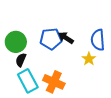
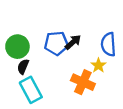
black arrow: (66, 38) -> (73, 42), turned 105
orange cross: (54, 82) -> (83, 82), moved

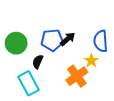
black semicircle: (23, 67) -> (38, 62), moved
orange cross: (83, 82) -> (77, 76), turned 30

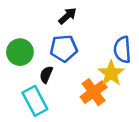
black arrow: (68, 39) -> (67, 16), moved
yellow star: (91, 61) -> (111, 73), size x1.5

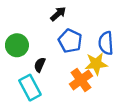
blue pentagon: (64, 48) -> (70, 41), moved, turned 30
yellow star: (111, 73) -> (96, 64), turned 30

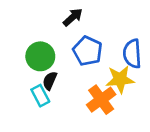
green circle: (17, 45) -> (40, 56), moved
cyan rectangle: (30, 88) -> (40, 96), moved, size x0.7

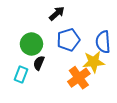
blue pentagon: (88, 51) -> (68, 40), turned 30
cyan rectangle: (40, 96) -> (21, 75), moved, turned 49

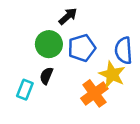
green circle: (31, 44) -> (49, 44), moved
yellow star: (94, 62) -> (112, 74), turned 30

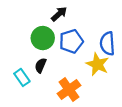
cyan rectangle: (25, 90) -> (22, 77), turned -56
orange cross: (94, 93) -> (69, 90), moved

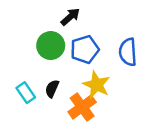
yellow star: (98, 64) -> (96, 85), moved
black semicircle: (41, 65) -> (52, 89), moved

